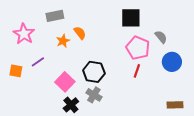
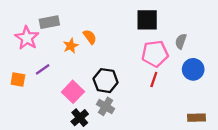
gray rectangle: (55, 16) -> (49, 22), moved
gray semicircle: (161, 37) -> (181, 41), turned -120
pink pentagon: (138, 48) -> (155, 54), turned -30

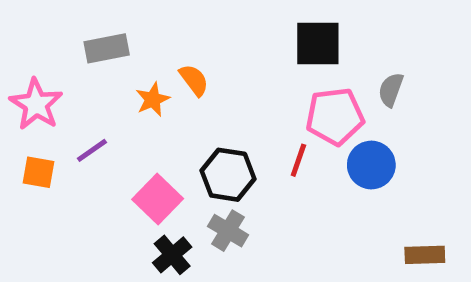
pink star: (27, 38) -> (36, 104), moved
blue circle: (193, 69) -> (371, 165), moved
red line: (154, 79) -> (298, 160), moved

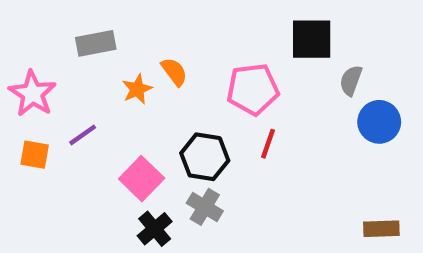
black square: (318, 44) -> (312, 39), moved
pink pentagon: (335, 116) -> (253, 89), moved
blue circle: (371, 165) -> (379, 122), moved

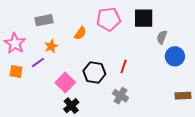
orange semicircle: (174, 72) -> (80, 33), turned 72
orange star: (137, 89) -> (51, 46), moved
pink pentagon: (253, 89) -> (108, 19), moved
gray cross: (205, 207) -> (121, 96), moved
brown rectangle: (381, 229) -> (183, 96), moved

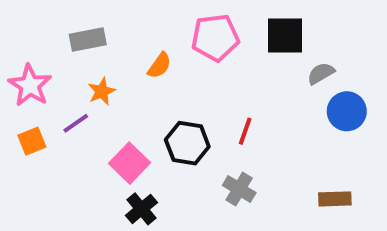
gray semicircle: (162, 37) -> (321, 73), turned 40
orange square: (16, 71) -> (32, 141), turned -32
brown rectangle: (183, 96) -> (335, 199), moved

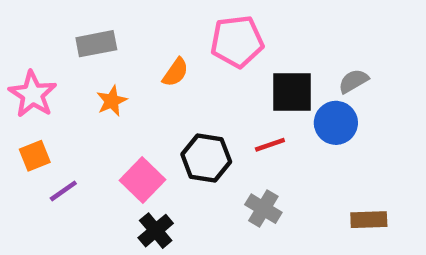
black square: (285, 36) -> (292, 92), moved
blue circle: (347, 111) -> (336, 123), moved
purple line: (76, 123) -> (63, 191), moved
red line: (245, 131) -> (270, 145), turned 52

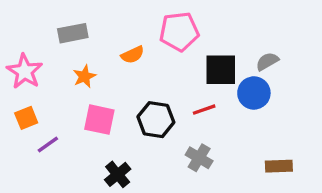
orange semicircle: (175, 72) -> (133, 55), turned 30
pink square: (142, 180) -> (99, 120), moved, turned -32

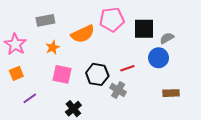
orange semicircle: (133, 55) -> (83, 34), size x1.6
black square: (221, 70) -> (144, 29), moved
purple line: (48, 144) -> (30, 98), moved
gray cross: (199, 158) -> (118, 90), moved
brown rectangle: (279, 166) -> (171, 93), moved

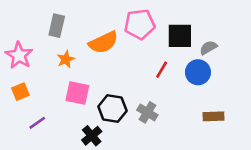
gray rectangle: (45, 20) -> (57, 26), turned -66
red line: (127, 68) -> (162, 70), moved, turned -40
black hexagon: (97, 74) -> (112, 109), moved

